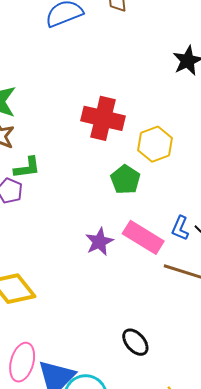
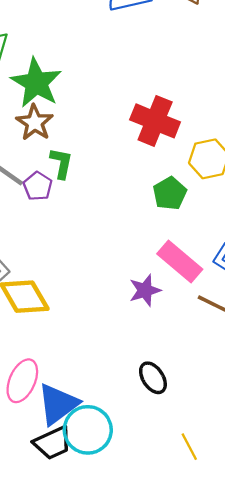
green L-shape: (27, 168) -> (61, 163), turned -80
purple star: (99, 242) -> (145, 290), moved

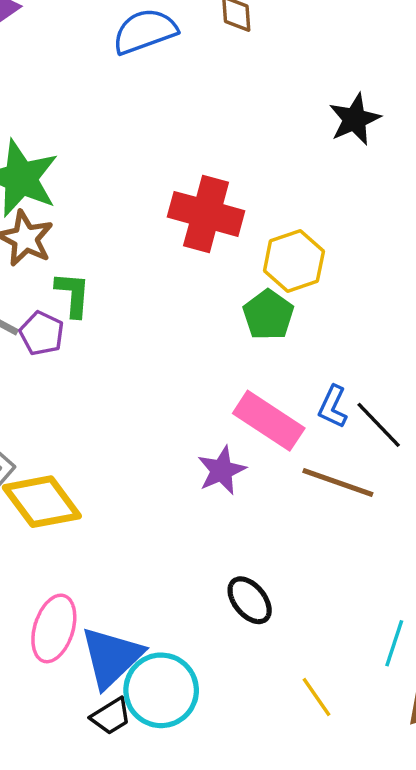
green pentagon: (170, 193) -> (268, 315), moved
black trapezoid: (53, 443) -> (111, 716), size x0.7

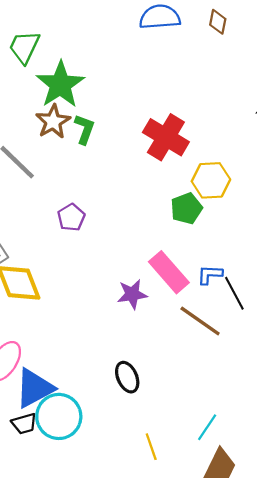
green L-shape: (73, 294) -> (85, 129), moved
purple pentagon: (42, 333) -> (71, 217), moved
blue L-shape: (333, 407) -> (210, 275), turned 52

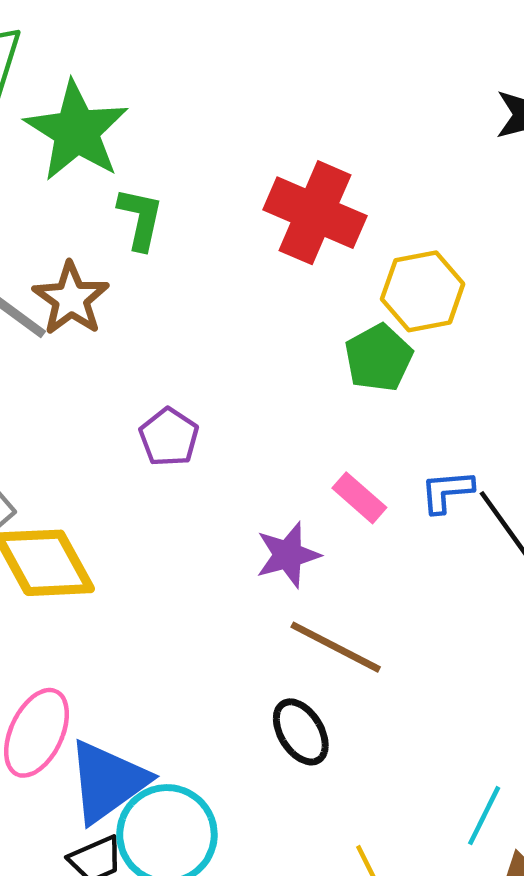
brown star: (53, 122) -> (71, 299), moved
purple pentagon: (71, 217) -> (169, 437), moved
pink rectangle: (169, 272) -> (359, 498), size x0.6
brown line: (200, 321) -> (336, 647), moved

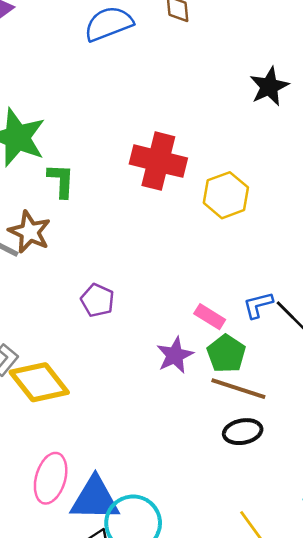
green pentagon: (379, 358) -> (226, 354), moved
brown line: (336, 647) -> (238, 389), moved
black ellipse: (301, 732) -> (243, 432), moved, turned -60
blue triangle: (107, 781) -> (95, 499), turned 46

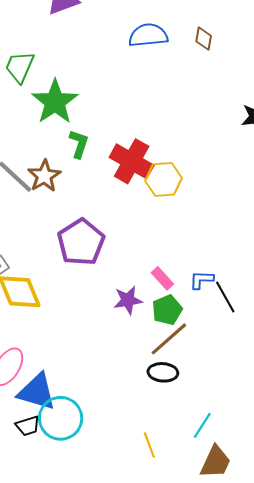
red cross: (158, 161) -> (132, 161), moved
yellow hexagon: (226, 195) -> (164, 179), moved
purple pentagon: (97, 300) -> (81, 242), size x1.8
brown line: (238, 389) -> (169, 339), turned -75

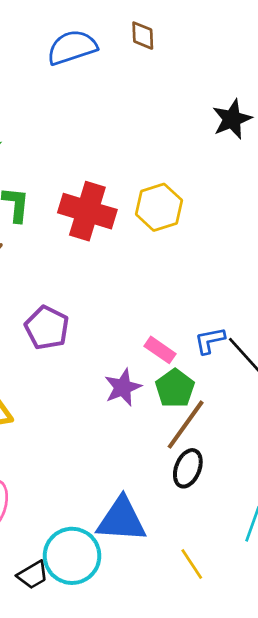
yellow hexagon: (164, 179) -> (159, 207), moved
purple pentagon: (81, 242) -> (47, 328), size x0.7
black ellipse: (163, 372) -> (188, 468), turned -60
blue triangle: (37, 392) -> (121, 520), moved

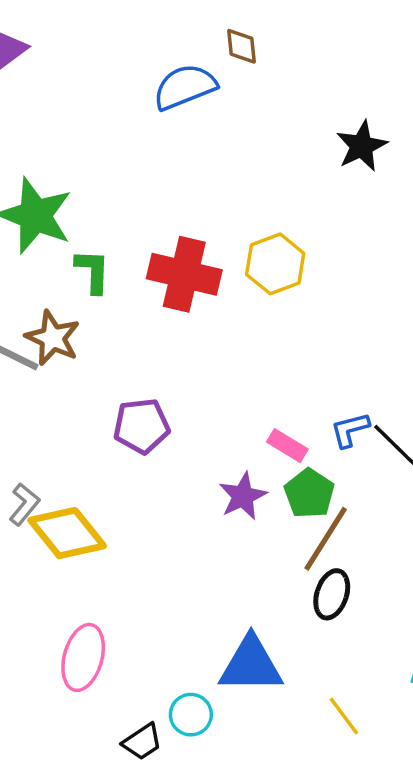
blue semicircle: (72, 47) -> (185, 87), moved
purple pentagon: (47, 328) -> (141, 426), turned -30
cyan circle: (72, 556) -> (191, 715), size x0.6

